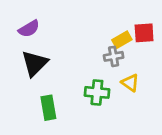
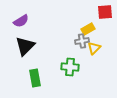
red square: (144, 33) -> (105, 12), moved
yellow triangle: (130, 83) -> (94, 48), moved, turned 40

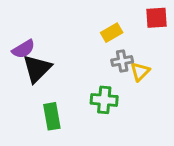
purple semicircle: (21, 21) -> (23, 49), moved
yellow rectangle: (88, 29) -> (112, 33), moved

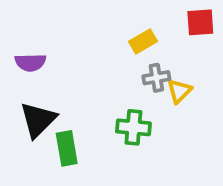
purple semicircle: (23, 49) -> (30, 62), turned 30
black triangle: (37, 69) -> (38, 120), moved

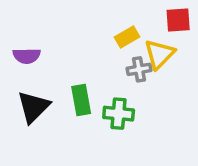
yellow triangle: (179, 91) -> (159, 54), moved, size x1.4
green rectangle: (67, 148) -> (81, 100), moved

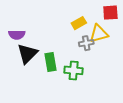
yellow triangle: (159, 54) -> (99, 34), turned 30
black triangle: (33, 107) -> (27, 54), moved

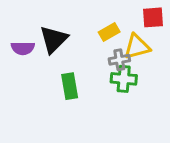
black triangle: (27, 54) -> (54, 39), moved
green cross: (74, 70) -> (124, 79), moved

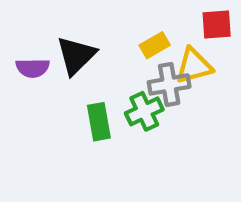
gray cross: (119, 60) -> (169, 84), size x1.4
green cross: (124, 79) -> (144, 111), moved, turned -30

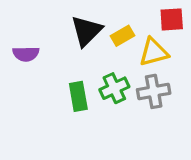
black triangle: (76, 56) -> (86, 31), moved
gray cross: (169, 84) -> (154, 91), moved

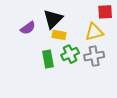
yellow rectangle: (123, 36) -> (59, 35), moved, turned 40
purple semicircle: (26, 54) -> (28, 28), moved, turned -35

